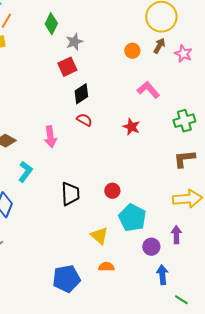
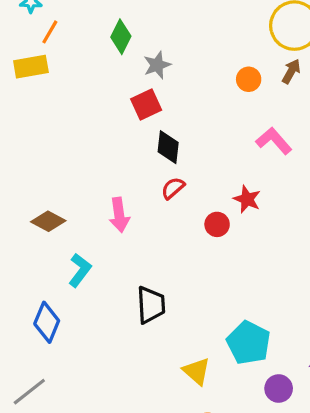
black diamond: (81, 94) -> (168, 147), turned -50
red semicircle: (84, 120) -> (173, 188), turned -70
red circle: (112, 191) -> (217, 224), moved

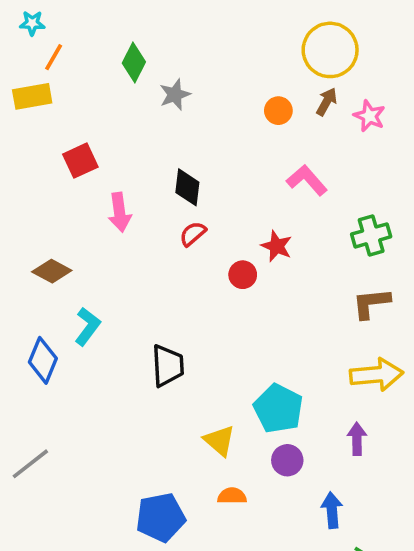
red square: (146, 105) -> (80, 161), moved
pink arrow: (119, 215) -> (120, 212), moved
blue diamond: (47, 322) -> (43, 360), moved
purple circle: (279, 388) -> (287, 460), moved

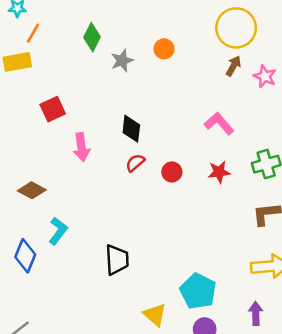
orange circle: (278, 111) -> (164, 49), moved
red star: (277, 246) -> (219, 172), moved, turned -30
red circle: (243, 275) -> (172, 172), moved

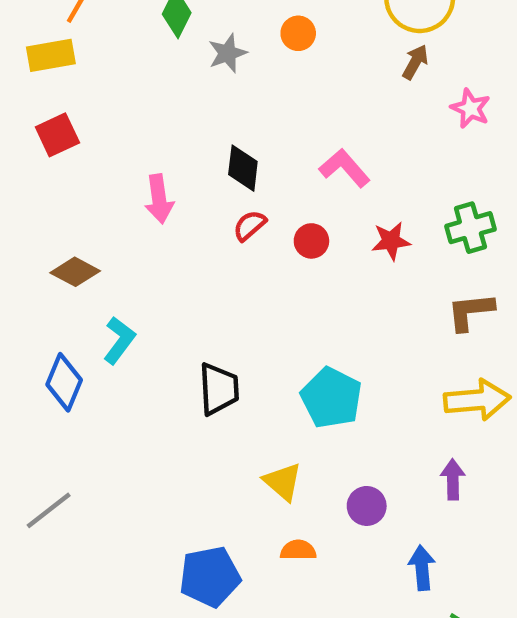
pink star: (265, 76) -> (470, 108), moved
red square: (53, 109) -> (57, 135), moved
pink L-shape: (219, 124) -> (345, 168), moved
cyan pentagon: (198, 291) -> (331, 398), moved

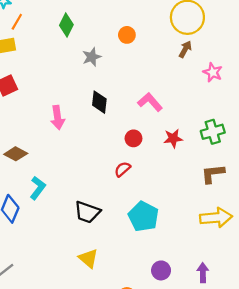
gray star: (228, 53) -> (92, 57), moved
red semicircle: (250, 225) -> (122, 169), moved
black trapezoid: (219, 389) -> (87, 212), turned 112
purple arrow: (453, 479) -> (203, 273), moved
yellow triangle: (283, 482) -> (88, 258), moved

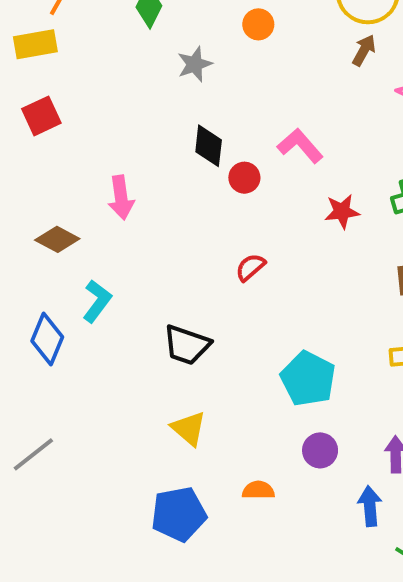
pink arrow: (58, 117) -> (121, 198), moved
red circle: (133, 138) -> (244, 178), moved
cyan pentagon: (143, 217) -> (308, 379), moved

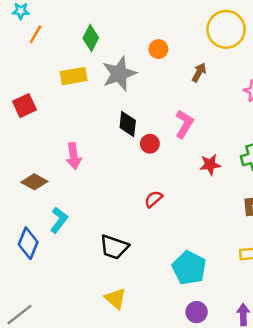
yellow rectangle: (35, 44) -> (74, 76), moved
brown arrow: (364, 50) -> (199, 72), moved
gray star: (195, 64) -> (119, 74), size x1.6
pink L-shape: (300, 146) -> (184, 124), turned 72

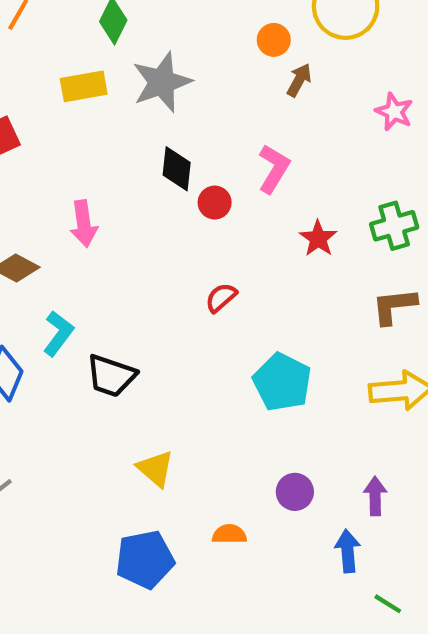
orange circle: (158, 49) -> (274, 40), moved
red star: (210, 165) -> (318, 238), turned -30
black trapezoid: (114, 247) -> (111, 376), moved
cyan pentagon: (189, 268) -> (282, 382), moved

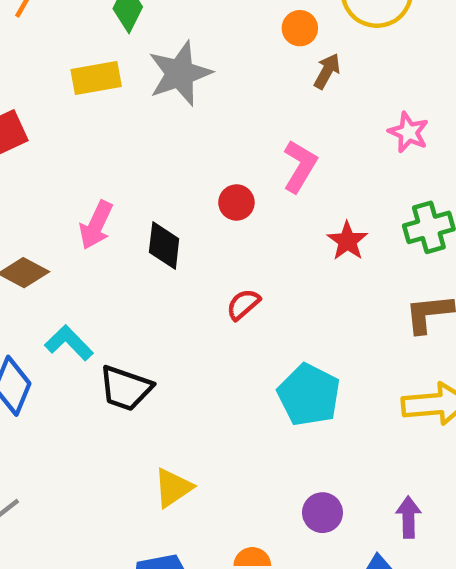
pink star: (394, 112) -> (409, 132), moved
black diamond: (177, 169) -> (164, 245), moved
pink arrow: (84, 224) -> (96, 225), turned 33
cyan L-shape: (58, 333) -> (69, 343), turned -81
yellow triangle: (155, 469) -> (173, 488), turned 45

